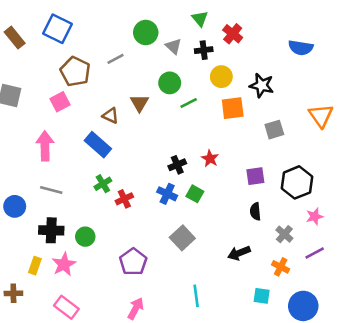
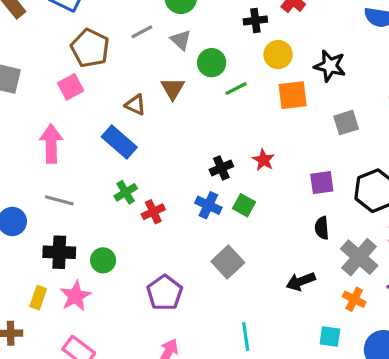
gray triangle: (173, 46) -> (181, 40), moved
gray cross: (284, 234) -> (359, 257), size x1.6

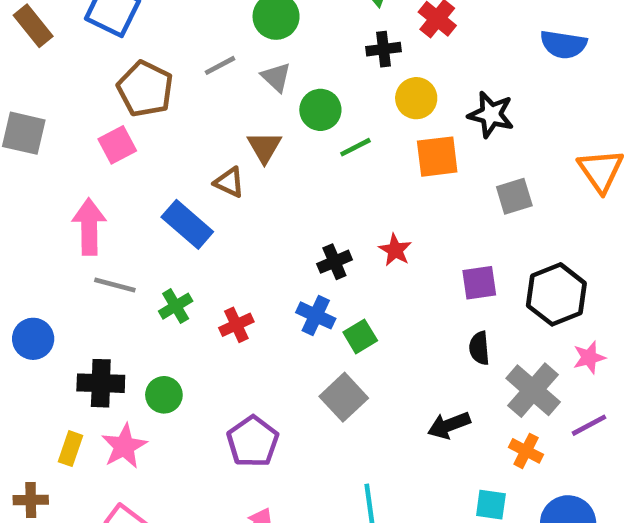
brown triangle: (135, 105) -> (229, 182), moved
green cross: (126, 192) -> (176, 306), moved
gray line: (59, 200) -> (115, 285), moved
green square: (244, 205) -> (360, 336), moved, turned 30

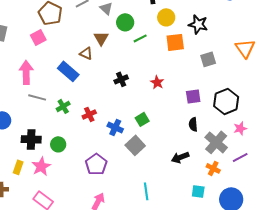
black cross: (334, 262) -> (121, 79), moved
blue cross: (316, 315) -> (115, 127), moved

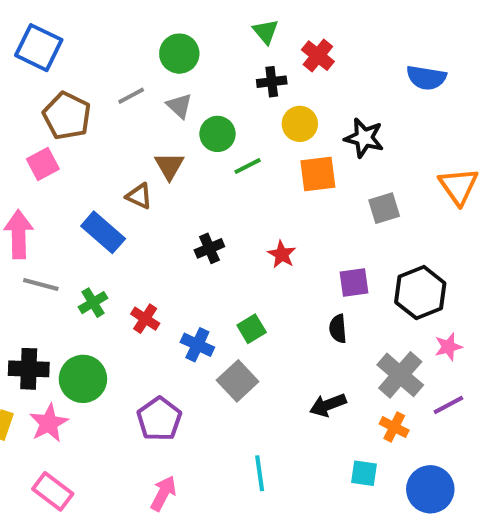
red cross: (89, 114) -> (145, 319), turned -32
black semicircle: (193, 124) -> (338, 329), moved
green circle: (58, 144) -> (83, 379), size x1.5

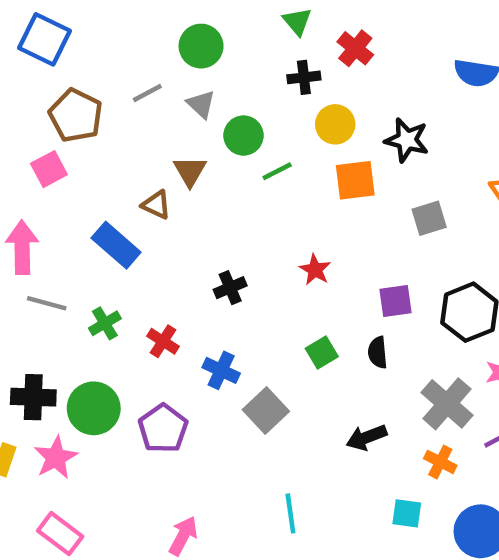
black cross: (209, 248) -> (230, 288), moved
green square: (252, 329) -> (322, 352), moved
purple pentagon: (159, 419) -> (163, 428), moved

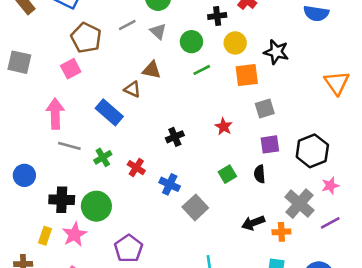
green circle: (244, 136) -> (191, 42), moved
brown triangle: (190, 171) -> (152, 70), turned -48
gray square: (429, 218) -> (265, 109), moved
purple pentagon: (163, 428) -> (129, 249), moved
orange cross: (440, 462) -> (281, 232), moved, turned -30

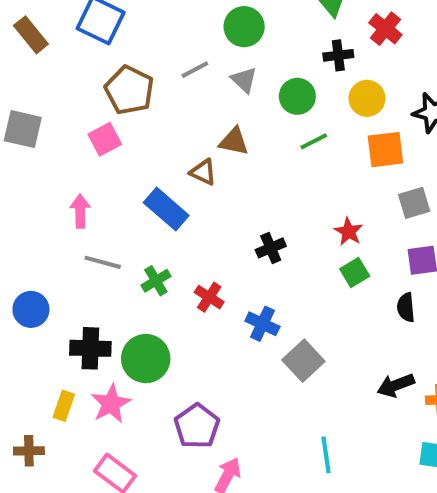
pink arrow: (55, 114) -> (80, 211), size x0.7
green square: (227, 174) -> (355, 273), moved

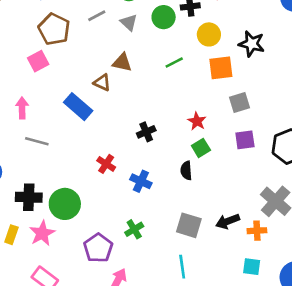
green circle: (297, 96) -> (164, 17), moved
green cross: (156, 281) -> (134, 229), moved
black semicircle: (406, 307) -> (186, 171), moved
gray square: (303, 361) -> (189, 225), moved, turned -30

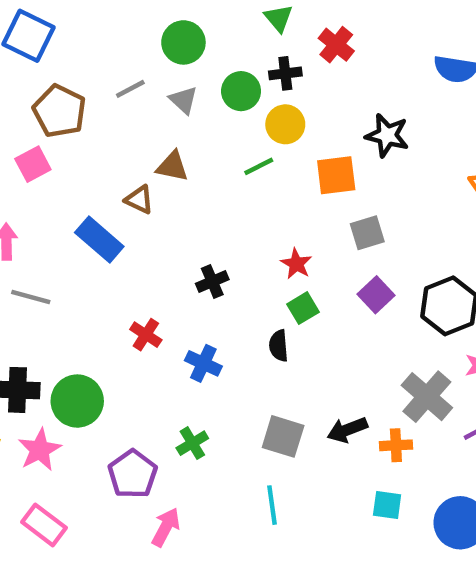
yellow circle: (209, 34) -> (285, 124), moved
purple square: (245, 140) -> (376, 295), turned -35

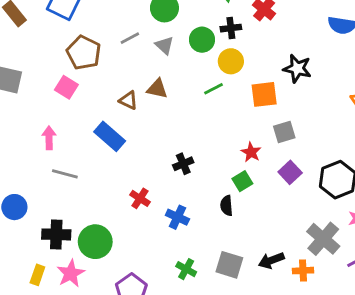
pink square: (33, 164) -> (66, 87), turned -30
brown triangle: (139, 200) -> (128, 100), moved
red star: (296, 264) -> (251, 152), moved
green cross: (192, 443) -> (186, 269), moved, turned -30

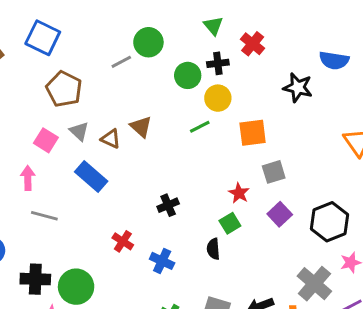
gray line: (130, 38) -> (121, 62), moved
gray triangle: (164, 45) -> (79, 131), moved
black star: (297, 69) -> (298, 88), moved
pink square: (66, 87) -> (46, 140), moved
brown triangle: (157, 89) -> (141, 127), turned 30

